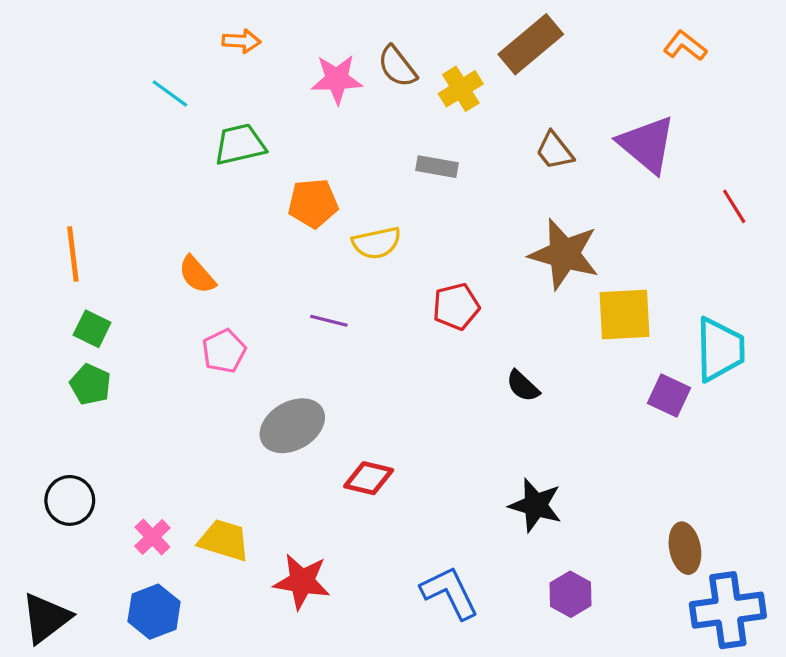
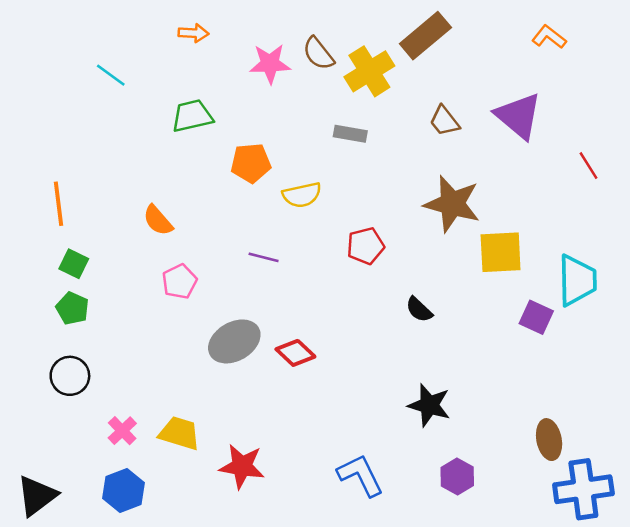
yellow cross: (461, 89) -> (369, 71), size x1.4
cyan line: (170, 94) -> (111, 75), moved
red diamond: (369, 478) -> (295, 353), moved, turned 30
black circle: (70, 500) -> (70, 376), moved

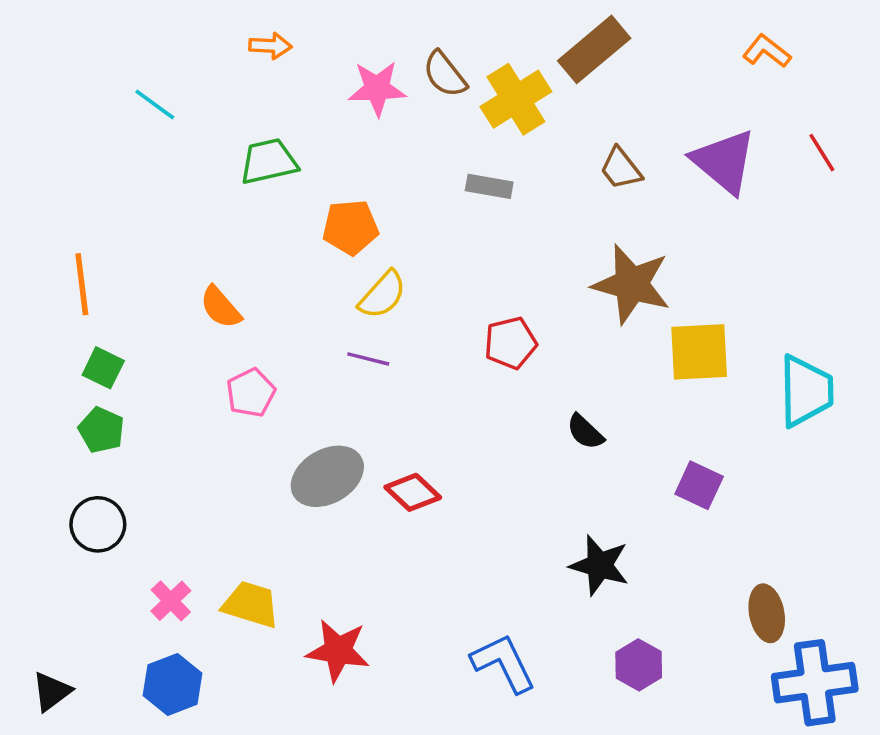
red line: (589, 166) -> (822, 153), moved
yellow semicircle: (302, 195) -> (382, 295), moved, turned -36
purple square: (536, 317) -> (699, 485), moved
black triangle: (37, 496) -> (52, 692), size x0.7

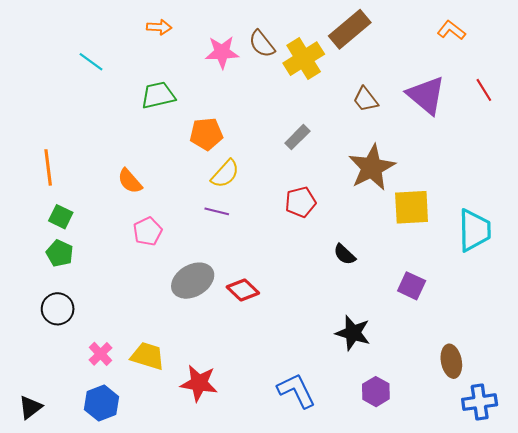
gray rectangle: (489, 186) -> (297, 137), moved, turned -55
brown star: (632, 284) -> (372, 167), turned 30
blue cross: (815, 683) -> (480, 402), size x0.7

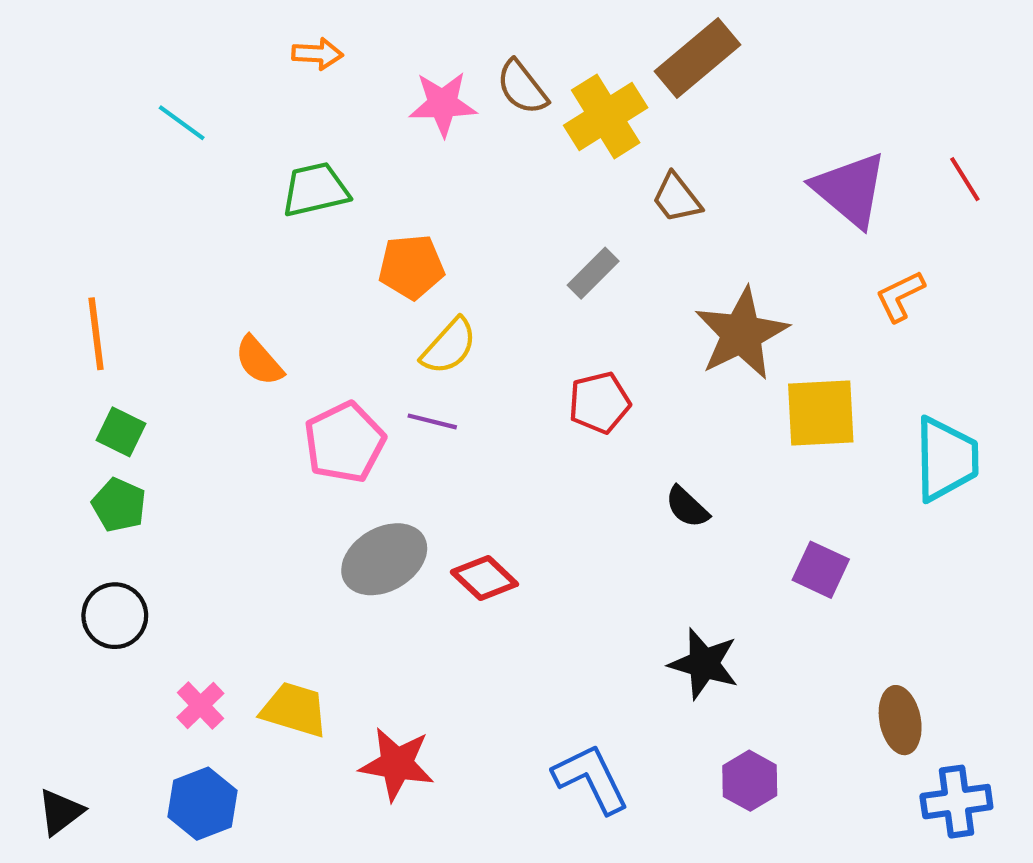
orange L-shape: (451, 30) -> (900, 296), moved, turned -64
brown trapezoid: (365, 99) -> (677, 198), moved
pink pentagon: (148, 231) -> (345, 442), moved, size x1.4

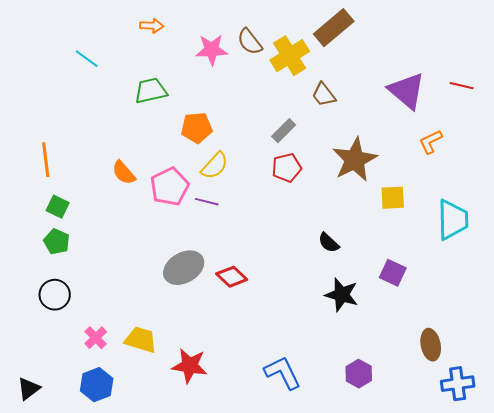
red line: (965, 179) -> (462, 86), turned -45
red pentagon: (599, 403) -> (287, 168), moved
yellow square: (821, 413) -> (393, 198), size x0.7
pink pentagon: (345, 442) -> (170, 187), moved
black star: (704, 664) -> (342, 295), moved

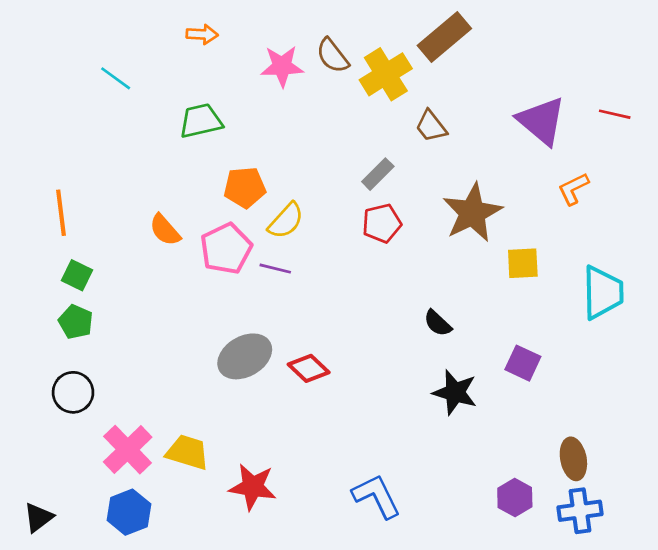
orange pentagon: (197, 128) -> (245, 187), moved
pink cross: (96, 338) -> (128, 450), size x1.6
purple hexagon: (359, 374) -> (515, 497), moved
blue cross: (458, 384) -> (580, 511), moved

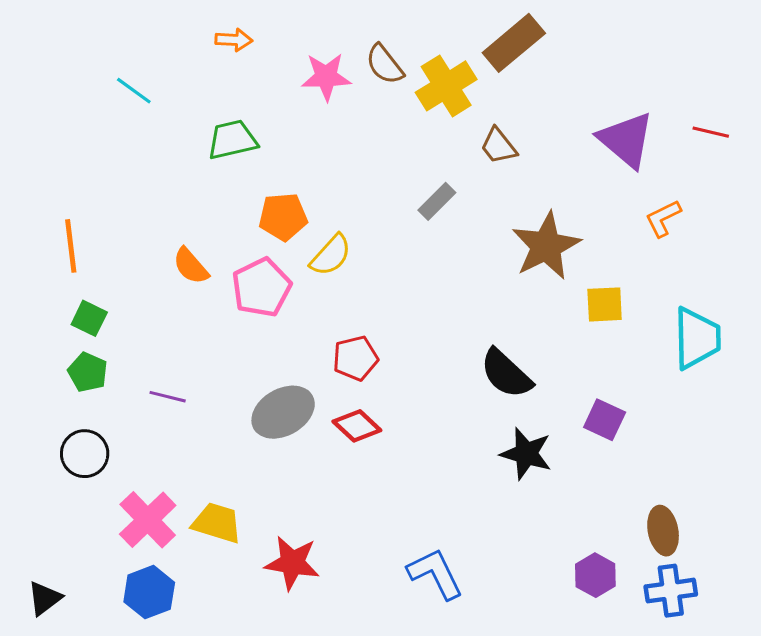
red pentagon: (382, 223) -> (355, 358), moved
purple line: (275, 269) -> (168, 397), moved
black semicircle: (438, 323) -> (506, 374), size x1.6

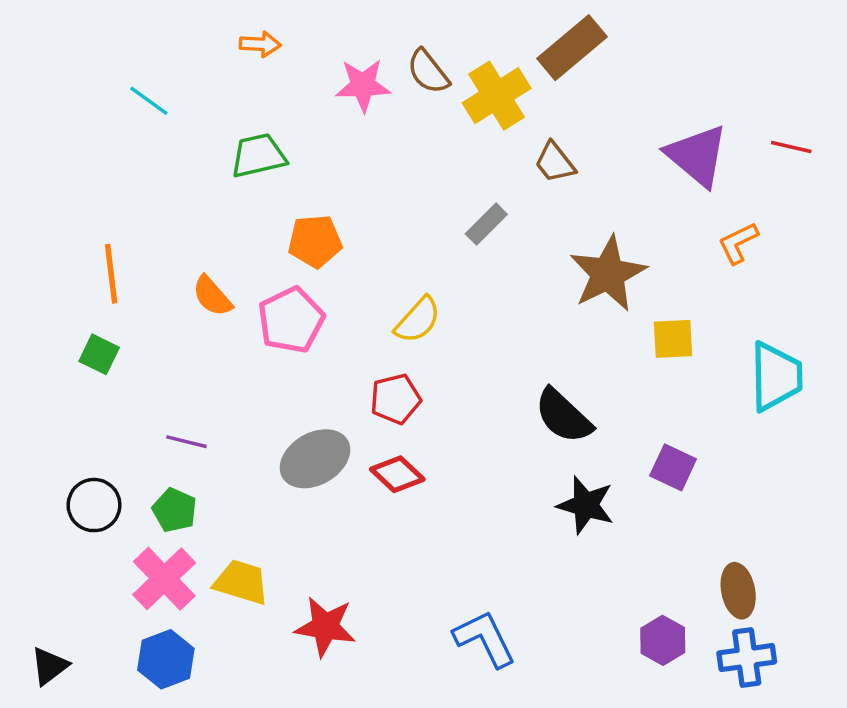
orange line: (71, 246) -> (111, 274), moved
yellow semicircle: (331, 255) -> (418, 320), moved
green pentagon: (88, 372) -> (175, 510), moved

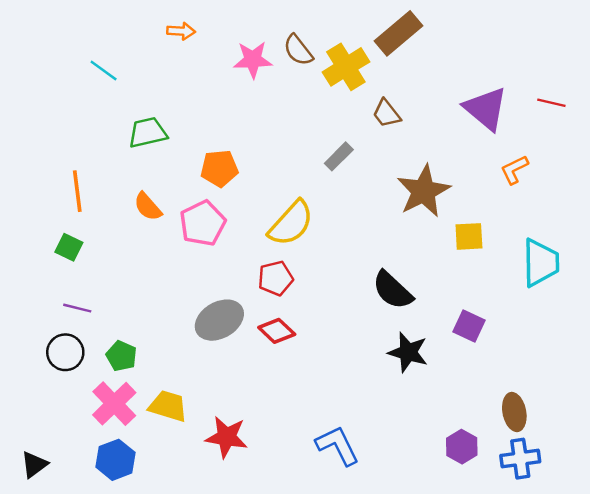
green trapezoid: (258, 156) -> (148, 133), moved
yellow semicircle: (418, 320) -> (291, 223), size x1.4
purple line: (186, 442) -> (77, 308), moved

